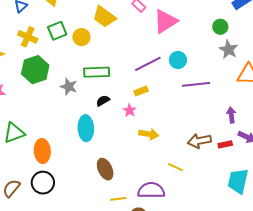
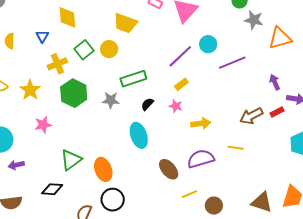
yellow cross: (28, 37) -> (57, 64), turned -30
purple semicircle: (151, 190) -> (201, 159), moved

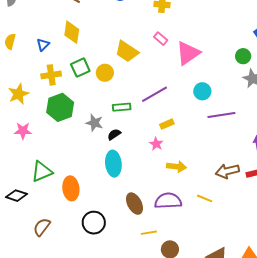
purple line: (180, 56) -> (155, 94), moved
green rectangle: (133, 79) -> (122, 107), size x0.7
black semicircle: (147, 104) -> (114, 134), moved
black circle: (113, 200) -> (94, 223), moved

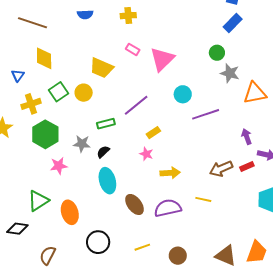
pink star: (23, 131) -> (59, 166), moved
brown ellipse: (134, 204) -> (134, 204), moved
yellow line: (149, 233) -> (142, 247), moved

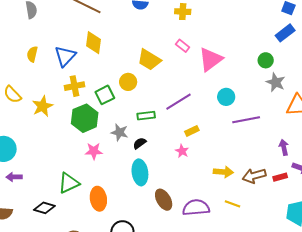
blue triangle: (18, 75) -> (65, 56), size x1.6
green square: (58, 92) -> (105, 95), moved
yellow arrow: (170, 173) -> (223, 172), moved

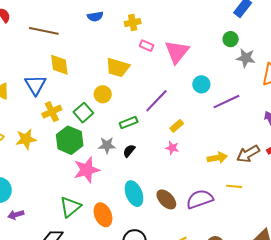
yellow cross: (183, 12) -> (133, 23), moved
yellow star: (43, 106) -> (26, 139), turned 30
pink star: (94, 151) -> (87, 170), size x1.5
cyan ellipse: (140, 172) -> (134, 194), moved

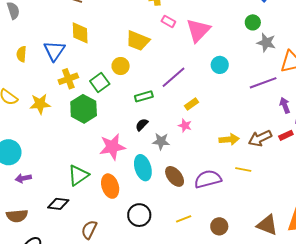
purple line: (226, 102) -> (263, 83), moved
gray star: (107, 145) -> (161, 141), moved
pink star: (87, 170) -> (112, 147), moved

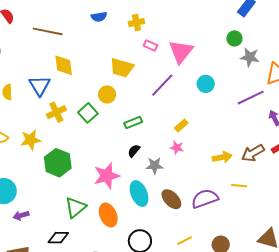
purple line: (173, 77) -> (162, 85), moved
green hexagon: (84, 109) -> (58, 163), moved

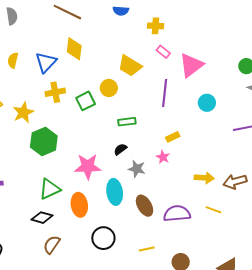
purple line: (162, 85) -> (165, 93), turned -52
yellow star: (31, 140) -> (23, 112), turned -30
black diamond: (58, 238) -> (42, 218), moved

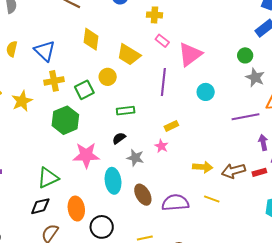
yellow diamond: (74, 49) -> (91, 39), moved
blue triangle: (46, 62) -> (45, 51), turned -30
green hexagon: (44, 141) -> (65, 120), moved
orange ellipse: (79, 205) -> (76, 209), moved
black diamond: (42, 218) -> (40, 206), turned -30

